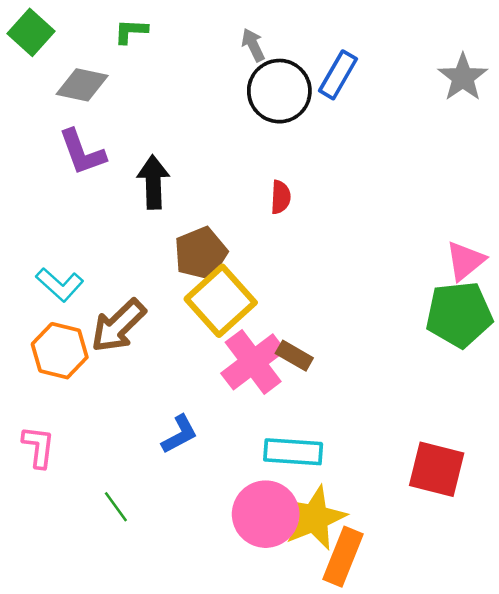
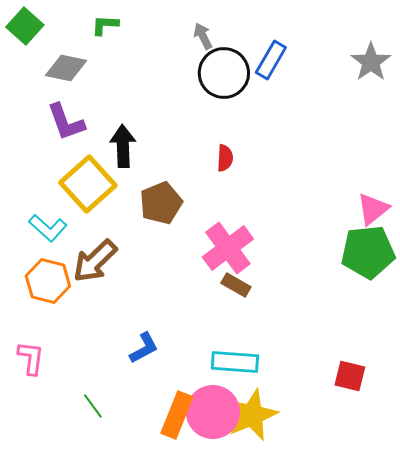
yellow square: (221, 301) -> (88, 184), moved
pink cross: (253, 362) -> (228, 248), moved
red square: (437, 469) -> (350, 376), size x0.7
orange rectangle: (343, 557) -> (177, 415), moved

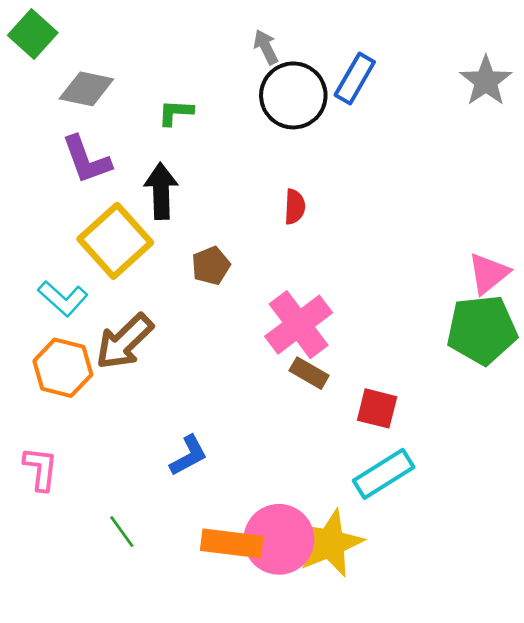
green L-shape: (105, 25) -> (175, 112), moved
brown pentagon: (161, 203) -> (211, 266), size x0.7
cyan rectangle: (235, 362) -> (384, 474), moved, turned -36
red square: (350, 376) -> (377, 408), moved
orange rectangle: (177, 415) -> (232, 543), turned 75

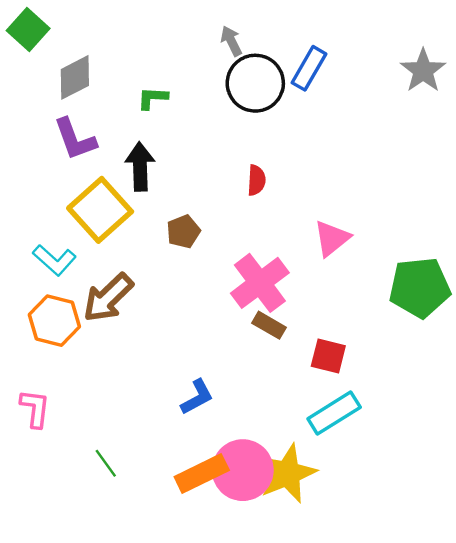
gray diamond: (86, 89) -> (75, 77), turned -39
pink triangle: (488, 274) -> (332, 238), moved
blue L-shape: (189, 456) -> (197, 397), moved
orange rectangle: (232, 543) -> (202, 474), turned -33

